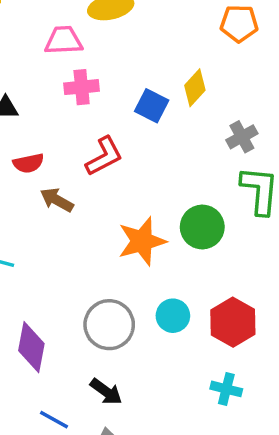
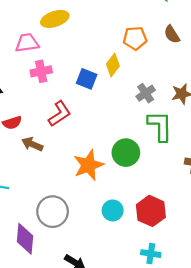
orange pentagon: (239, 23) -> (135, 38), moved
gray circle: (109, 325) -> (53, 212), moved

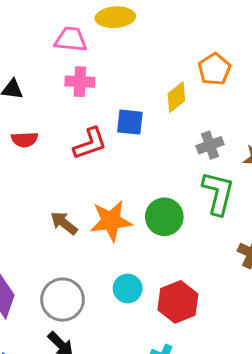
orange pentagon: (135, 38) -> (214, 69), turned 30
blue square: (87, 79) -> (130, 122), moved, turned -30
brown arrow: (32, 144) -> (64, 223), moved
gray circle: (53, 212) -> (62, 300), moved

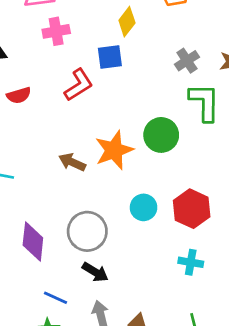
yellow diamond: (176, 97) -> (127, 22), moved

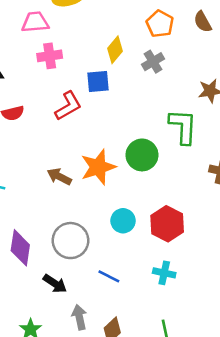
gray cross: (187, 61) -> (153, 62), moved
black arrow: (95, 272) -> (55, 284), moved
blue line: (56, 298) -> (109, 276), moved

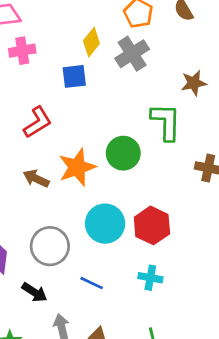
gray cross: (153, 62) -> (132, 54), size x1.4
red L-shape: (68, 106) -> (38, 122), moved
cyan circle: (123, 221) -> (105, 224), size x1.5

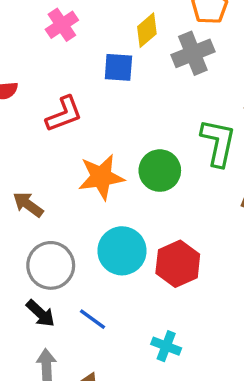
pink cross: (22, 51) -> (62, 25), turned -35
brown arrow: (36, 179) -> (28, 205), moved
cyan cross: (150, 278) -> (166, 346), moved
black arrow: (35, 292) -> (41, 313), moved

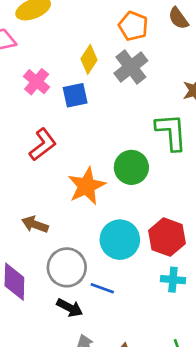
pink cross: (62, 25) -> (37, 82), moved
blue line: (92, 319) -> (102, 288), moved
cyan cross: (166, 346) -> (173, 280), moved

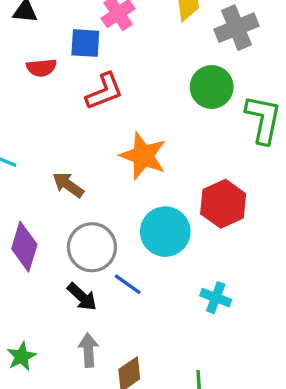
blue square: (75, 95) -> (85, 43), moved
green circle: (131, 167) -> (212, 87), moved
orange star: (87, 186) -> (143, 156), turned 30
red hexagon: (167, 237) -> (223, 204), moved

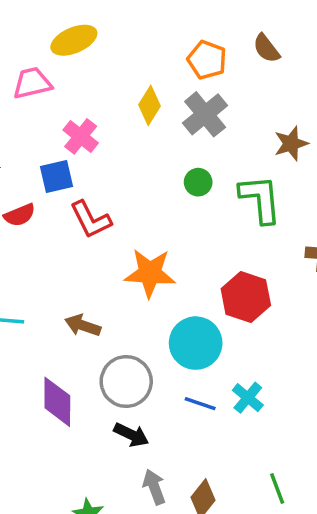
green circle: (212, 87) -> (198, 182), size x0.6
red L-shape: (104, 91) -> (91, 220), turned 102
blue line: (128, 284) -> (200, 404), moved
cyan cross: (216, 298) -> (248, 398), moved, turned 36

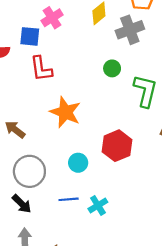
cyan circle: (196, 343) -> (78, 163), size x0.6
blue line: (200, 404) -> (69, 199), turned -42

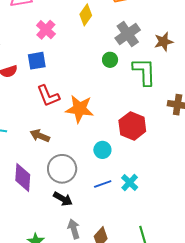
gray cross: (130, 30) -> (128, 34), moved
blue square: (30, 36) -> (37, 61), moved
red L-shape: (41, 69) -> (48, 96), moved

